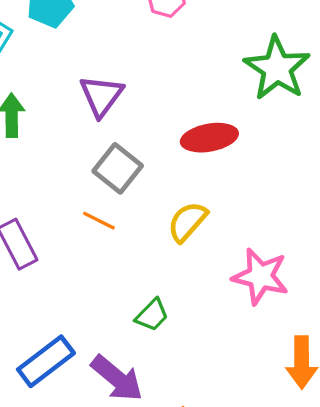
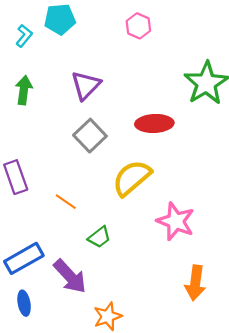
orange line: (99, 221) -> (66, 202), moved
yellow semicircle: (187, 222) -> (132, 178), size x1.4

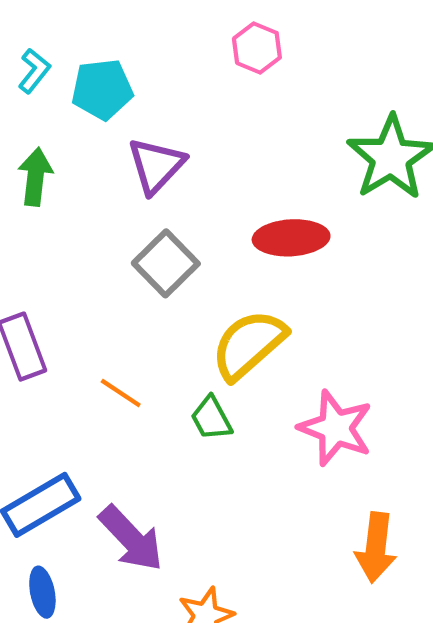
cyan pentagon: (60, 19) -> (102, 89), moved
green trapezoid: (99, 237) -> (211, 418), moved, turned 100

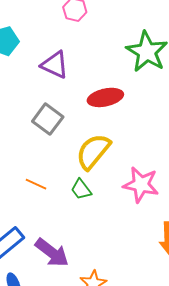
purple triangle: (156, 166) -> (55, 65), moved, turned -40

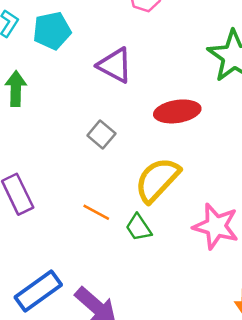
gray square: (48, 119) -> (101, 135), size x0.7
orange line: (36, 184) -> (96, 212), moved

